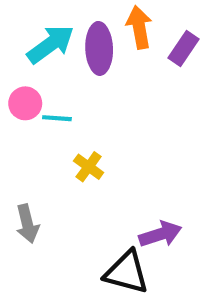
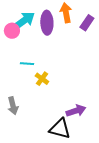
pink circle: (25, 103) -> (12, 31), moved
cyan line: (57, 118) -> (27, 64), moved

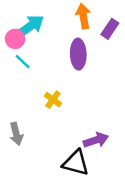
purple ellipse: (47, 23) -> (78, 54), moved
cyan line: (27, 64) -> (23, 62), moved, turned 40

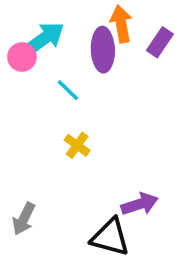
purple ellipse: (78, 54) -> (103, 50), moved
cyan line: (23, 62) -> (68, 90), moved
gray arrow: (16, 134) -> (24, 219), moved, turned 40

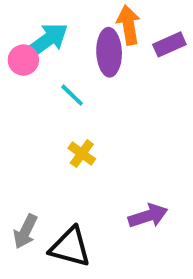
purple rectangle: (160, 42) -> (169, 44), turned 32
black triangle: (110, 237) -> (70, 247), moved

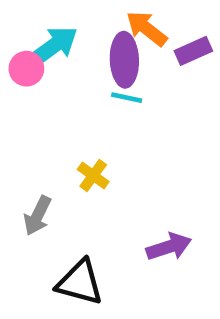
orange arrow: (129, 25) -> (147, 29), turned -42
cyan line: (72, 95) -> (127, 98), moved, turned -32
gray arrow: (25, 231) -> (38, 216), moved

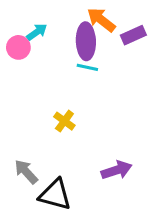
cyan arrow: (53, 46) -> (37, 32), size x0.6
gray arrow: (38, 216) -> (26, 172), moved, turned 112

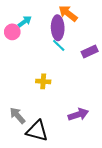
purple rectangle: (133, 35) -> (90, 52), moved
cyan line: (87, 67) -> (59, 45), turned 32
yellow cross: (64, 121) -> (43, 81), turned -32

